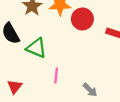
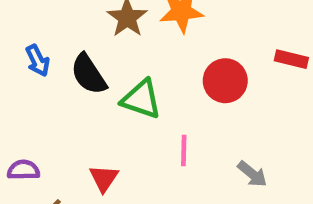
red circle: (82, 19) -> (225, 81), moved

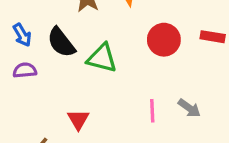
red rectangle: (291, 59) -> (213, 37), moved
pink line: (184, 151) -> (152, 111), moved
purple semicircle: (23, 170) -> (25, 70), moved

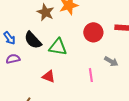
gray arrow: (189, 108) -> (111, 61), moved
red triangle: (78, 119) -> (49, 76), moved, turned -32

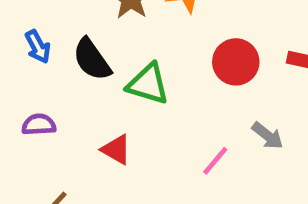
purple semicircle: (13, 59) -> (39, 125), moved
pink line: (91, 75) -> (215, 161), turned 40

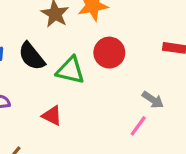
red circle: (236, 62) -> (109, 53), moved
pink line: (215, 161) -> (138, 126), moved

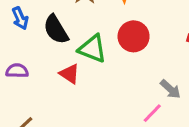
red triangle: (52, 116) -> (69, 74), moved

